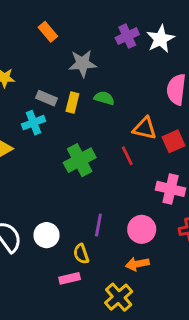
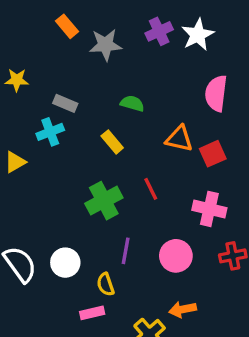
gray star: (83, 63) -> (106, 45), moved
yellow rectangle: (72, 102) -> (112, 142), moved, turned -54
red line: (127, 156) -> (151, 189), moved
green cross: (80, 160) -> (104, 201), moved
orange arrow: (137, 264) -> (183, 309), moved

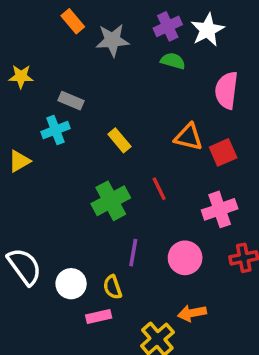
green semicircle: (132, 103) -> (173, 61), moved
pink cross: (209, 209) -> (220, 209), turned -32
white circle: (65, 263) -> (71, 284), moved

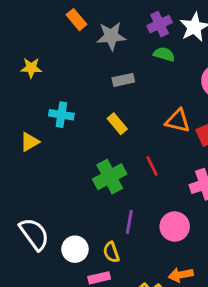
gray rectangle: (71, 101) -> (123, 80), moved, turned -35
cyan cross: (55, 130) -> (61, 115), turned 30

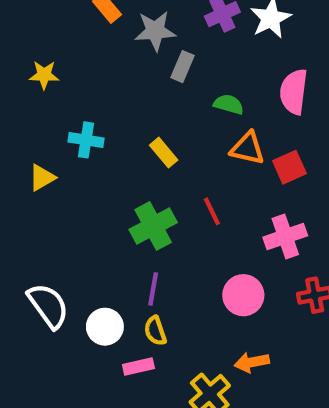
green semicircle: (164, 54) -> (229, 104), moved
gray rectangle: (123, 80) -> (182, 67), moved, turned -55
purple line: (129, 222) -> (153, 289), moved

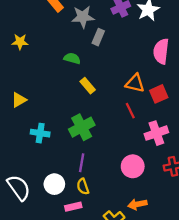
green semicircle: (229, 104) -> (72, 58), moved
cyan cross: (86, 140) -> (40, 133), moved
red line: (212, 211) -> (130, 111), moved
white semicircle: (48, 306) -> (19, 188), moved

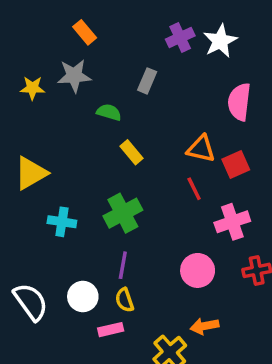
gray star: (83, 17) -> (74, 76), moved
yellow triangle: (19, 100) -> (31, 173), size x1.5

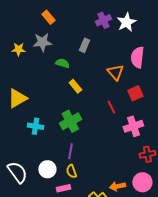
orange triangle: (201, 149) -> (115, 72), moved, turned 36
pink circle: (198, 270) -> (142, 182), moved

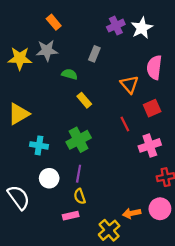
yellow star: (18, 49) -> (20, 58), size x1.5
white circle: (47, 169) -> (49, 178), moved

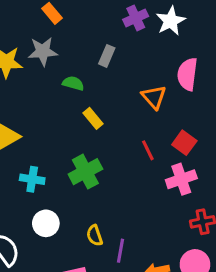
red square: (152, 108) -> (184, 143), moved, turned -30
purple line: (79, 174) -> (120, 251), moved
yellow semicircle: (80, 196) -> (95, 236), moved

